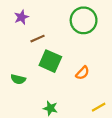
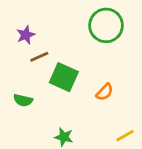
purple star: (21, 17) -> (26, 35), moved
brown line: (37, 39) -> (39, 57), moved

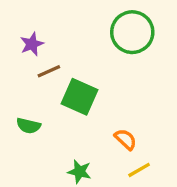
orange semicircle: (105, 92) -> (125, 139), moved, turned -90
yellow line: (125, 136) -> (139, 170), moved

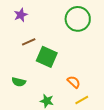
purple star: (32, 44) -> (21, 15), moved
green semicircle: (29, 126) -> (19, 82), moved

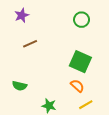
green circle: (78, 19) -> (82, 20), size x0.6
green square: (47, 57) -> (80, 62), moved

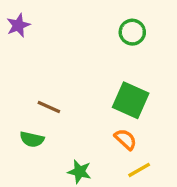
purple star: (22, 15) -> (18, 25), moved
brown line: (30, 44) -> (49, 107), moved, turned 48

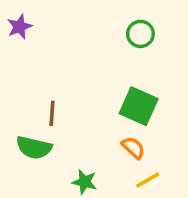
brown line: (49, 107) -> (52, 113), turned 70
green semicircle: (32, 139) -> (34, 148), size x1.4

